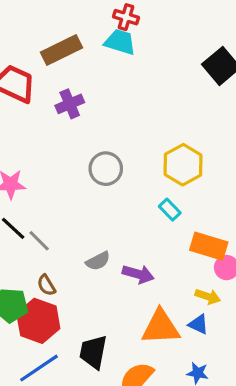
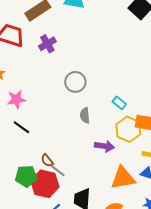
yellow hexagon: (183, 165) -> (128, 129), moved
gray line: (39, 241) -> (58, 171), moved
gray semicircle: (98, 261) -> (85, 115), moved, turned 119

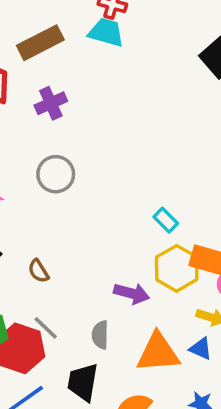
gray circle: (75, 82) -> (56, 174), moved
gray semicircle: (85, 115) -> (100, 335), moved
brown semicircle: (47, 161) -> (39, 271), moved

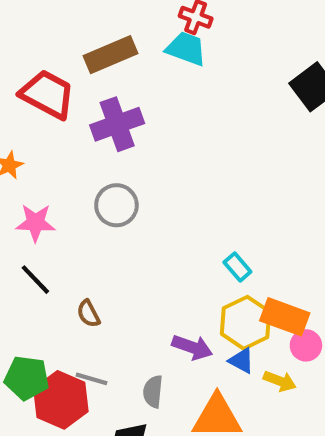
purple cross: (51, 103) -> (117, 124), size x1.4
gray line: (46, 328) -> (91, 379), turned -32
blue triangle: (201, 349) -> (241, 361), moved

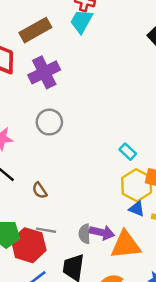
cyan trapezoid: (186, 49) -> (81, 21), turned -75
purple arrow: (192, 347) -> (102, 233), moved

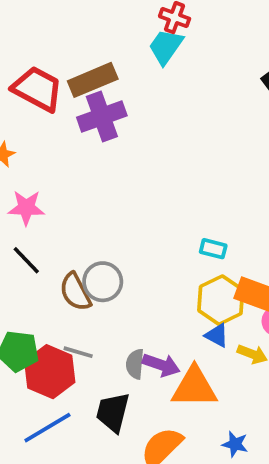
brown rectangle: (35, 30) -> (93, 80), moved
gray circle: (49, 122) -> (103, 282), moved
cyan rectangle: (128, 152) -> (213, 249), turned -35
brown semicircle: (40, 190) -> (75, 292), size x1.5

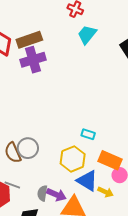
cyan trapezoid: (166, 47) -> (87, 35), moved
yellow hexagon: (221, 300) -> (73, 159), moved
blue triangle: (217, 335) -> (87, 181), size x1.6

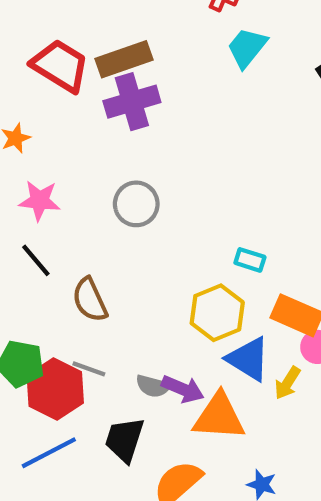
gray circle: (28, 148) -> (136, 204), moved
yellow arrow: (106, 192) -> (287, 383), turned 98
gray semicircle: (42, 193) -> (153, 386), turned -84

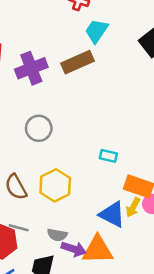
brown rectangle: (124, 59) -> (77, 62), moved
yellow hexagon: (217, 313) -> (55, 185), moved
yellow arrow: (287, 383) -> (133, 207), moved
purple arrow: (183, 389) -> (74, 249), moved

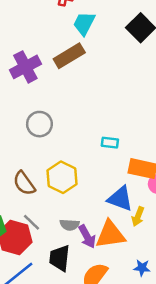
yellow arrow: (133, 207) -> (138, 216), moved
gray line: (19, 228) -> (32, 222), turned 36
purple arrow: (74, 249) -> (87, 236), turned 50

